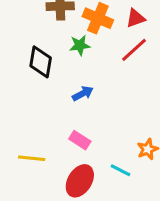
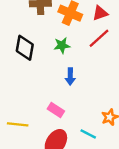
green star: (80, 45) -> (62, 45), moved
blue arrow: (83, 93) -> (70, 77), moved, turned 119

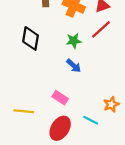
green star: (62, 45) -> (74, 41), moved
blue arrow: (70, 77) -> (74, 66), turned -49

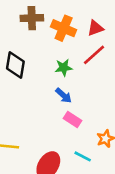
pink rectangle: (60, 98) -> (72, 120), moved

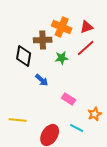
brown cross: (32, 18) -> (43, 40), moved
blue arrow: (64, 95) -> (42, 80), moved

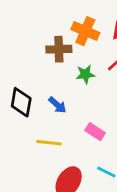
black diamond: (24, 56) -> (21, 102), moved
yellow line: (18, 120) -> (49, 143), moved

